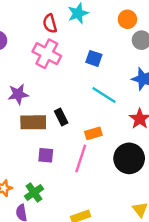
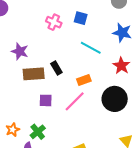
pink cross: (47, 54) -> (54, 22), moved, size x0.7
purple star: (18, 94) -> (20, 51), turned 30
pink line: (81, 158) -> (75, 101), turned 30

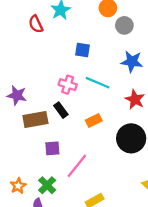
pink cross: (54, 22) -> (68, 85), moved
pink line: (75, 101) -> (77, 166), moved

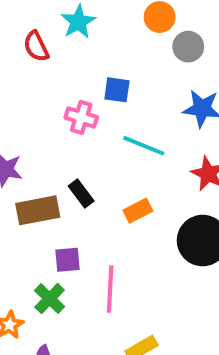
pink cross: (68, 85) -> (81, 117), moved
pink line: (77, 166) -> (110, 289), turned -35
green cross: (47, 185) -> (50, 299), moved

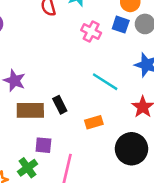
blue square: (117, 90) -> (121, 25), moved
pink cross: (81, 117) -> (91, 31), moved

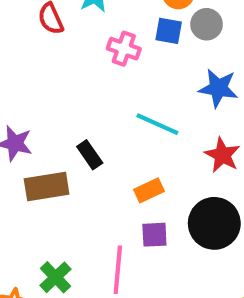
black rectangle: (60, 105) -> (90, 155), moved
purple square: (43, 145) -> (154, 235), moved

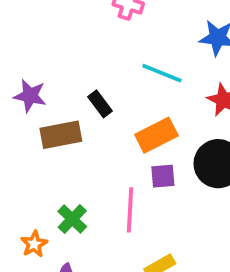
orange rectangle: (149, 190) -> (156, 135), size x1.5

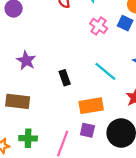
brown rectangle: (61, 135) -> (18, 101), moved
green cross: (72, 219) -> (28, 138), turned 30

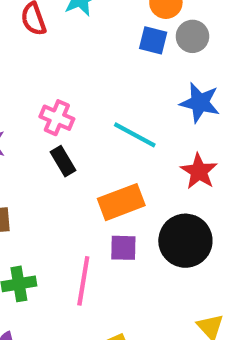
pink cross: (99, 26) -> (57, 118), moved

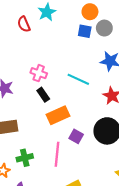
orange rectangle: (121, 202) -> (58, 115), moved
purple square: (123, 248) -> (76, 136), turned 32

